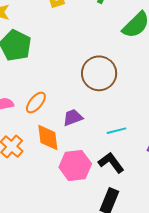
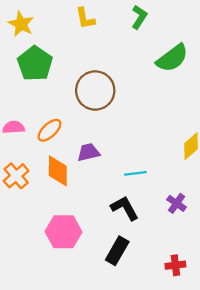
brown circle: (99, 73) -> (95, 91), moved
pink hexagon: (75, 166) -> (63, 232), moved

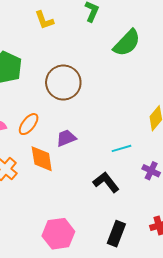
cyan line: (135, 173) -> (122, 148), moved
pink hexagon: (63, 232) -> (58, 234), moved
black rectangle: (117, 251) -> (116, 234), moved

